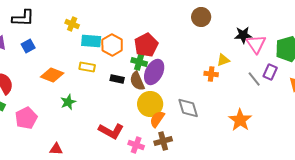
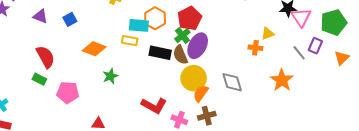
cyan rectangle: (91, 41) -> (139, 25), moved
green cross: (139, 62) -> (182, 36), turned 35
black rectangle: (117, 79) -> (160, 53), size x1.5
pink pentagon: (26, 118) -> (68, 92), turned 30
orange star: (240, 120) -> (282, 80), moved

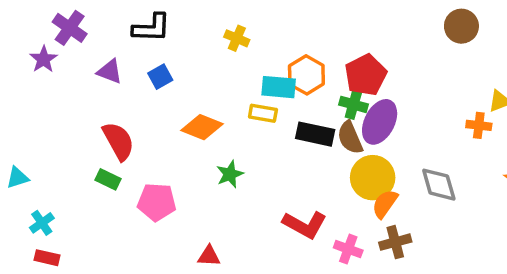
green cross: (182, 36) -> (353, 104), turned -35

